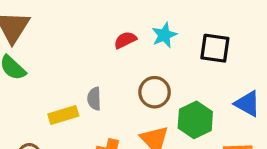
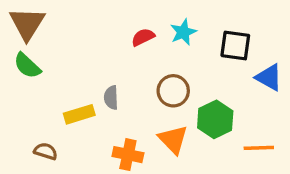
blue triangle: (248, 104) -> (269, 77), moved

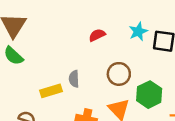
cyan star: (183, 32) -> (138, 32), moved

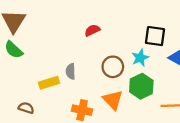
cyan star: (138, 32) -> (140, 58), moved

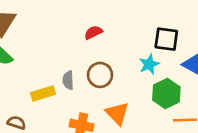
brown circle: (113, 67) -> (100, 75), moved
green hexagon: (141, 86) -> (166, 93), moved

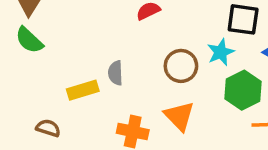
brown circle: (100, 75) -> (181, 66), moved

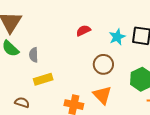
cyan star: (221, 52) -> (117, 37), moved
gray semicircle: (115, 73) -> (34, 55), moved

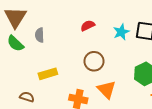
gray semicircle: (34, 55) -> (39, 35), moved
brown circle: (103, 64) -> (94, 61), moved

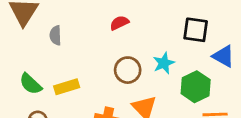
cyan star: (121, 32) -> (164, 63), moved
green semicircle: (15, 43) -> (31, 84), moved

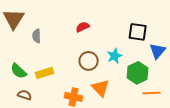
blue triangle: (223, 56) -> (158, 51), turned 42

